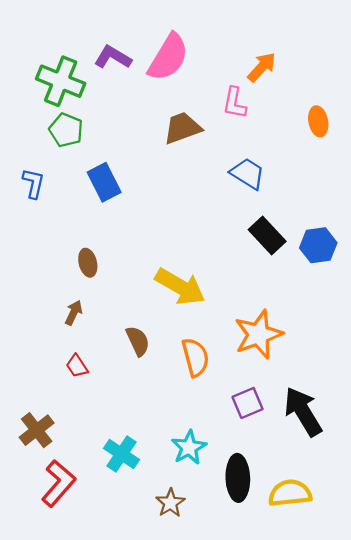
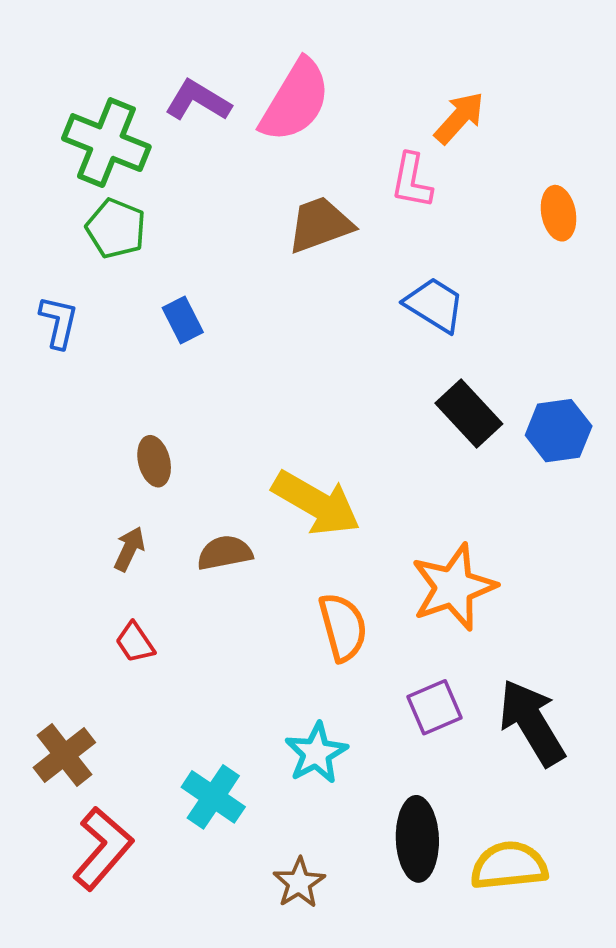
blue rectangle: (104, 182) -> (183, 320), size x0.7
brown semicircle: (138, 341) -> (225, 553), moved, turned -76
cyan star: (189, 447) -> (316, 753), moved

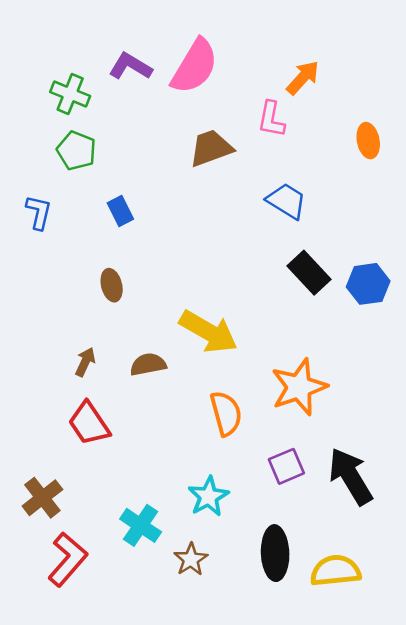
green cross: (106, 143) -> (70, 94), size x0.7
brown ellipse: (154, 461) -> (112, 285), moved
red trapezoid: (135, 642) -> (89, 424), size x1.6
brown star: (299, 883) -> (191, 559), moved

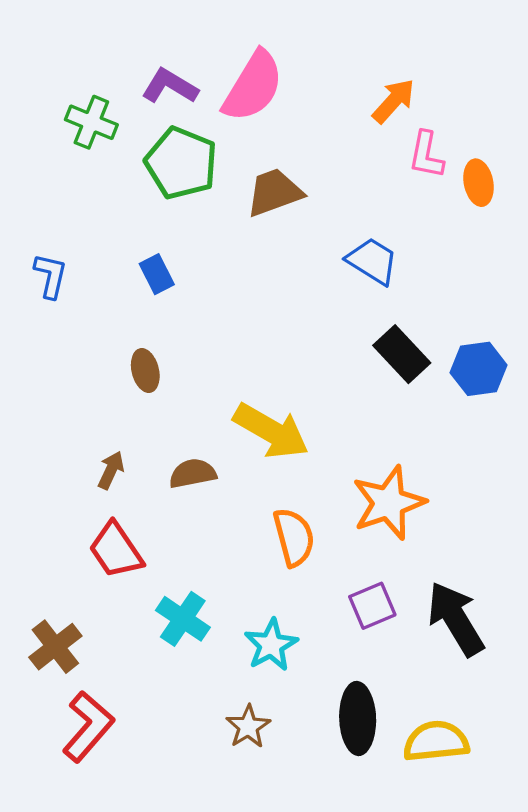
pink L-shape: (271, 119) -> (426, 155), moved
green pentagon: (76, 151) -> (181, 163), moved, size x1.4
cyan cross: (141, 525) -> (183, 619), moved

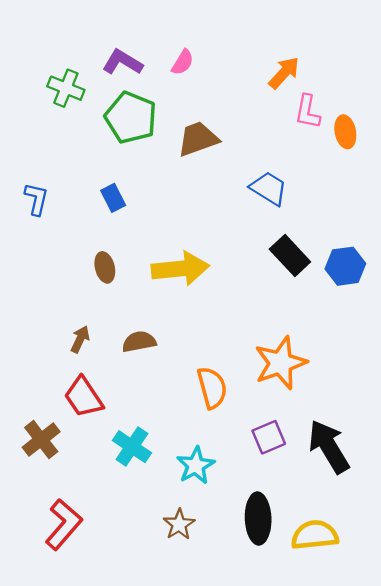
pink semicircle: (253, 86) -> (183, 62), size x0.5
yellow arrow: (271, 431) -> (180, 269), moved, turned -36
brown cross: (55, 647) -> (41, 440), moved

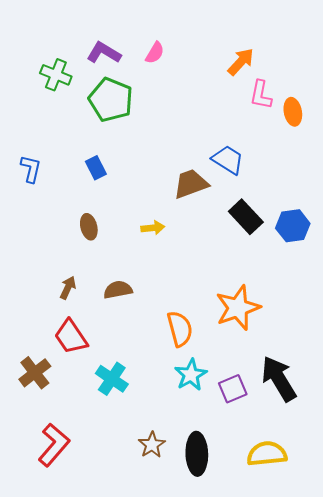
brown trapezoid: (198, 139) -> (191, 184), moved
yellow arrow: (180, 269) -> (153, 228), size x0.5
purple square: (269, 437) -> (233, 389), moved
cyan star: (196, 465) -> (191, 375), moved
black ellipse: (258, 519) -> (197, 454), moved

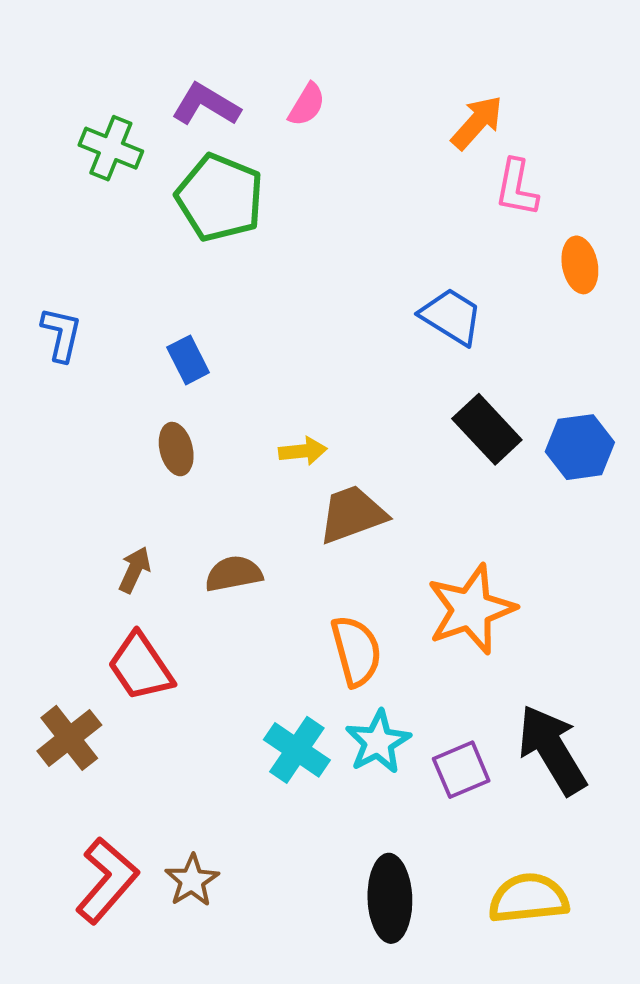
orange ellipse: (293, 112) -> (580, 265), moved
blue rectangle: (96, 168) -> (188, 360), moved
brown trapezoid: (191, 184) -> (352, 514), moved
cyan cross: (112, 379) -> (297, 750), moved
brown star: (152, 445) -> (192, 880), moved

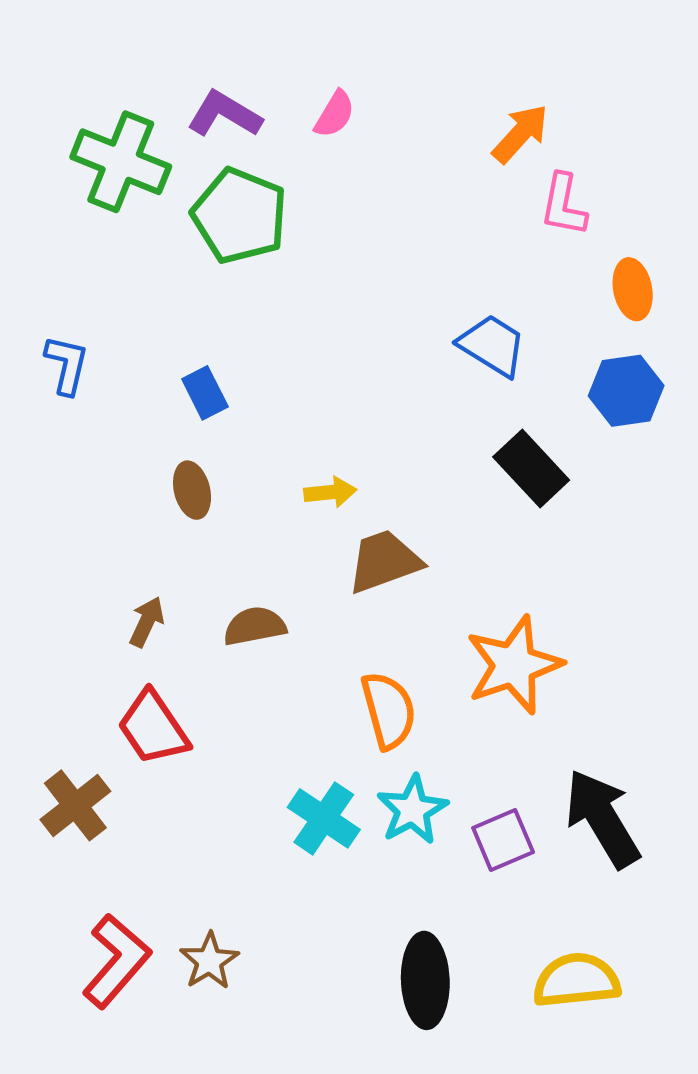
green cross: (111, 148) -> (121, 162), size x1.4
blue hexagon: (580, 447) -> (626, 391), moved

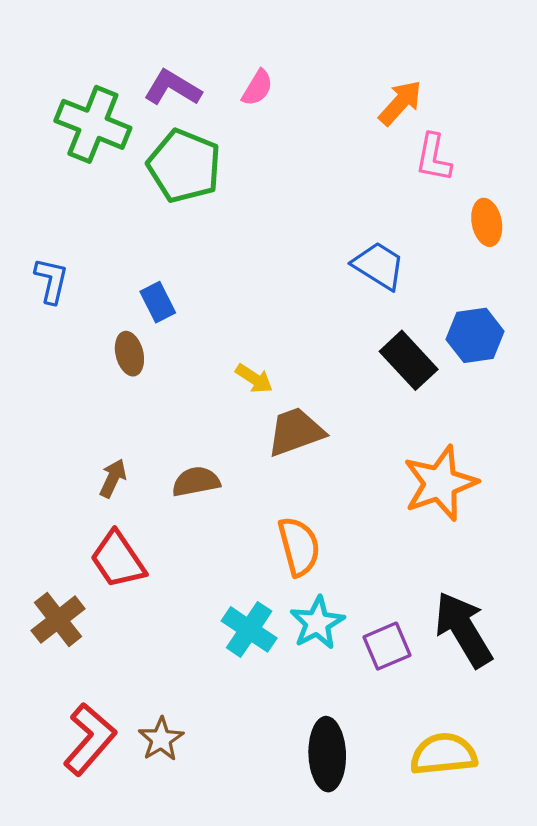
blue hexagon: (626, 391) -> (475, 335), moved
brown ellipse: (192, 490) -> (129, 354), moved
yellow arrow: (330, 492) -> (254, 379), turned 39
orange star: (514, 665) -> (440, 483), moved

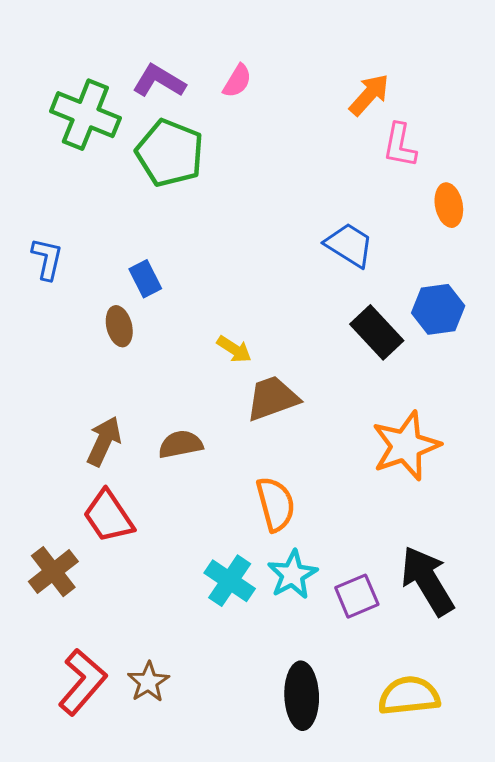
brown arrow: (113, 478) -> (104, 441), size x1.4

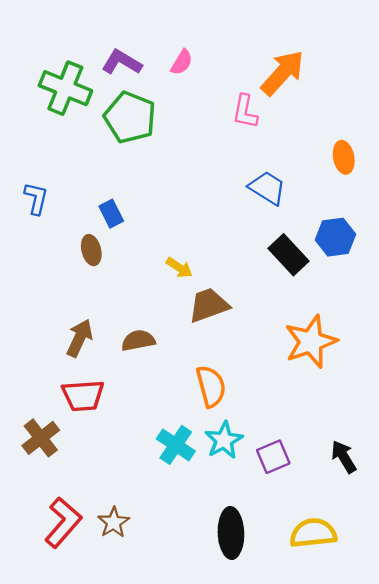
orange arrow: (369, 95) -> (283, 73), size x1.4
pink L-shape: (400, 145) -> (245, 112), moved
red trapezoid: (108, 516) -> (83, 396), turned -60
black arrow: (427, 581) -> (344, 457), moved, size x0.6

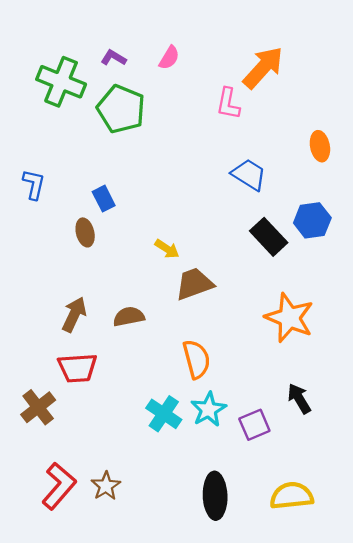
purple L-shape: (122, 62) -> (113, 58), size x0.7
orange star: (311, 342) -> (289, 318), turned -30
black arrow: (344, 457) -> (299, 399), moved

